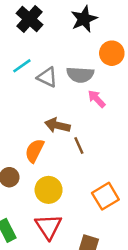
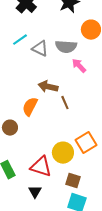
yellow circle: (49, 190) -> (63, 153), moved
red triangle: (49, 227) -> (41, 167), turned -40

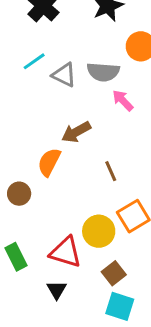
brown arrow: (48, 87) -> (76, 132), turned -42
brown line: (65, 103) -> (111, 171), moved
brown square: (73, 181) -> (114, 273), turned 35

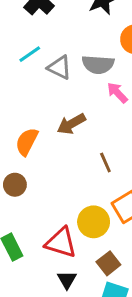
orange semicircle: (49, 162) -> (27, 142), moved
black triangle: (57, 290) -> (67, 280), moved

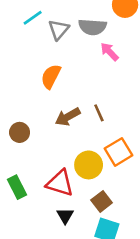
gray triangle: (59, 67) -> (59, 30), turned 45
brown arrow: (71, 124) -> (68, 117), moved
orange semicircle: (27, 142) -> (51, 76), moved

